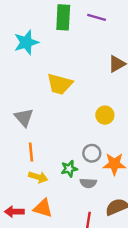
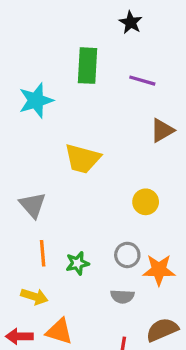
purple line: (97, 17) -> (142, 81), moved
green star: (69, 169) -> (77, 263), moved
yellow arrow: (38, 177) -> (34, 296), moved

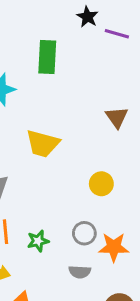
purple line: (142, 81) -> (117, 34), moved
brown triangle: (162, 130) -> (117, 117), turned -35

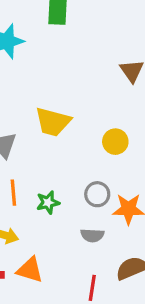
yellow trapezoid: (43, 144) -> (53, 122), moved

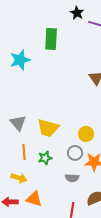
yellow trapezoid: (53, 122) -> (48, 128), moved
yellow circle: (115, 142) -> (86, 134), moved

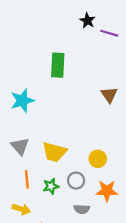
green rectangle: (51, 39) -> (58, 65), moved
cyan star: (20, 60) -> (22, 101), moved
gray circle: (75, 153) -> (76, 181), moved

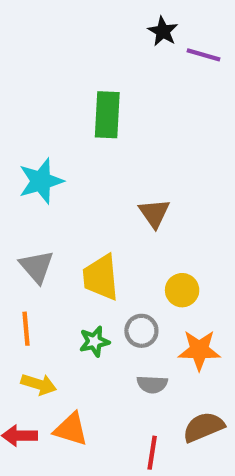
brown triangle: (109, 95) -> (154, 213), moved
yellow trapezoid: (54, 152) -> (101, 277), turned 70
orange line: (27, 179) -> (26, 329), moved

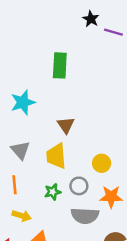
brown triangle: (154, 213) -> (66, 125), moved
gray semicircle: (152, 384) -> (85, 216), size x1.6

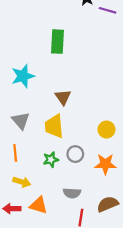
yellow circle: (102, 163) -> (106, 130), moved
gray semicircle: (85, 216) -> (72, 193), moved, size x0.7

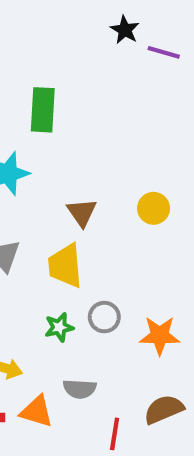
green rectangle: (57, 42) -> (43, 110), moved
yellow circle: (106, 130) -> (154, 208), moved
gray semicircle: (72, 193) -> (80, 389), moved

